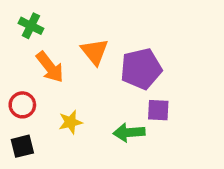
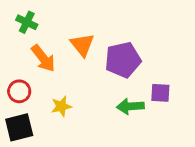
purple square: (158, 110) -> (160, 93), moved
green arrow: (129, 132) -> (130, 106), moved
black square: (22, 146) -> (19, 127), size x1.4

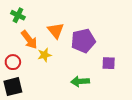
yellow star: (61, 106) -> (44, 55), moved
green arrow: (130, 106) -> (80, 81), moved

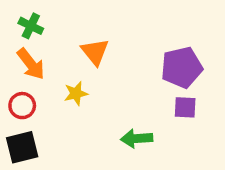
orange arrow: (29, 40) -> (31, 64), moved
purple pentagon: (83, 41) -> (182, 67), moved

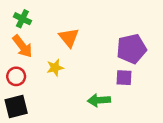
purple square: (185, 107) -> (124, 78), moved

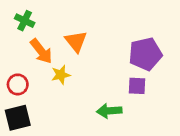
orange arrow: (22, 46) -> (41, 51), moved

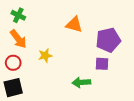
orange triangle: (76, 41) -> (74, 25), moved, turned -36
orange arrow: (41, 51) -> (18, 39), moved

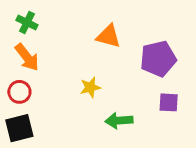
yellow star: (45, 56) -> (90, 87), moved
purple square: (102, 64) -> (169, 102), moved

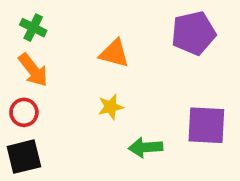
orange triangle: (108, 36) -> (114, 53), moved
purple pentagon: (158, 59) -> (194, 33), moved
purple square: (169, 102) -> (206, 125), size x1.6

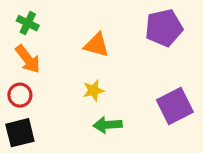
purple square: (206, 125) -> (175, 106), turned -30
green arrow: (146, 147) -> (108, 125), moved

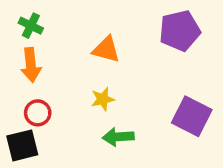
orange arrow: (28, 59) -> (31, 65), turned 32
red circle: (20, 95) -> (38, 113), moved
purple square: (175, 106) -> (192, 116), turned -36

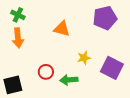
yellow star: (103, 99) -> (84, 58), moved
red circle: (38, 113) -> (46, 72), moved

